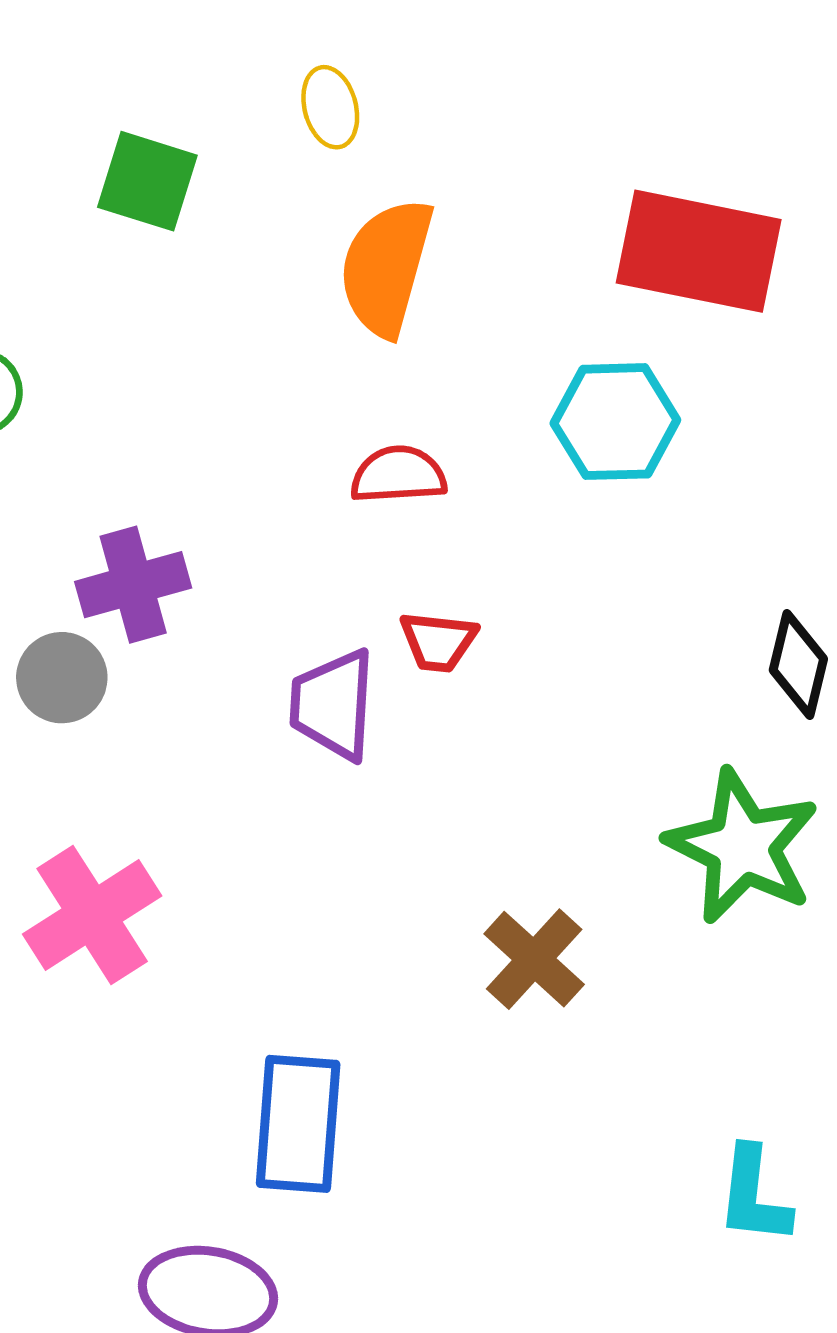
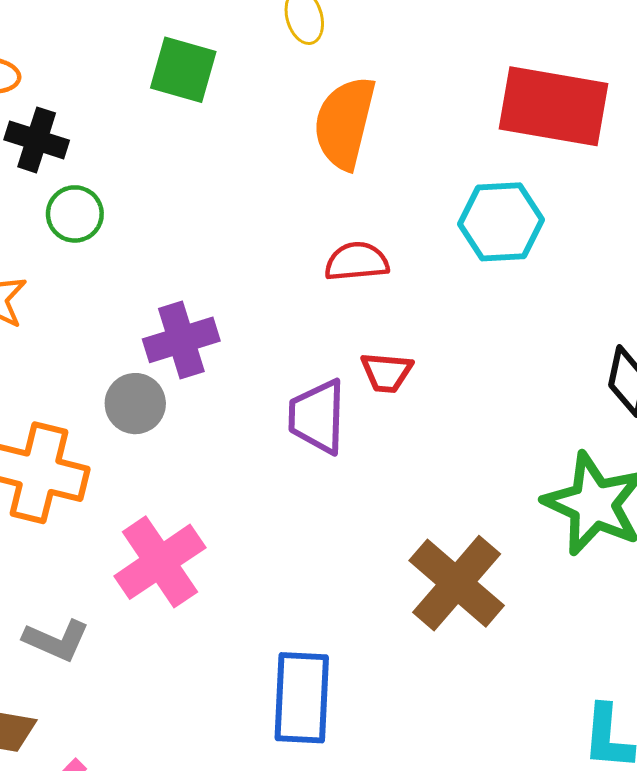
brown cross: (534, 959) -> (457, 583), size x1.4

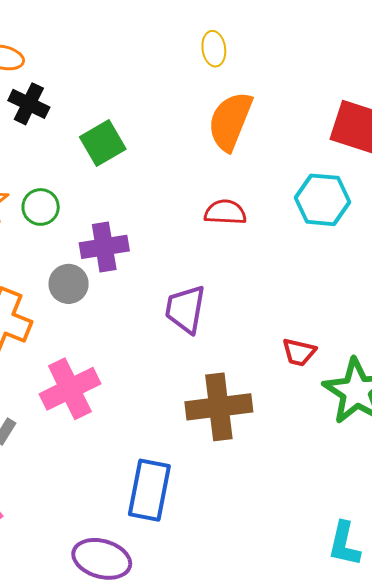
green square: (183, 70) -> (103, 143), moved, turned 36
green circle: (75, 214) -> (41, 207), moved
red trapezoid: (387, 372) -> (299, 352), moved
brown cross: (457, 583) -> (219, 407), moved, turned 34

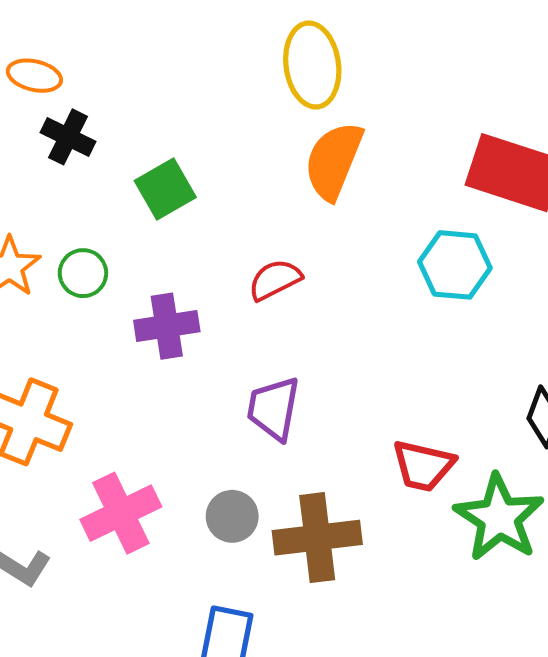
yellow ellipse: (214, 49) -> (312, 65), size x1.8
red semicircle: (225, 212) -> (275, 280), moved, turned -30
gray circle: (69, 284) -> (232, 516), moved
red trapezoid: (299, 352) -> (423, 466), size x1.4

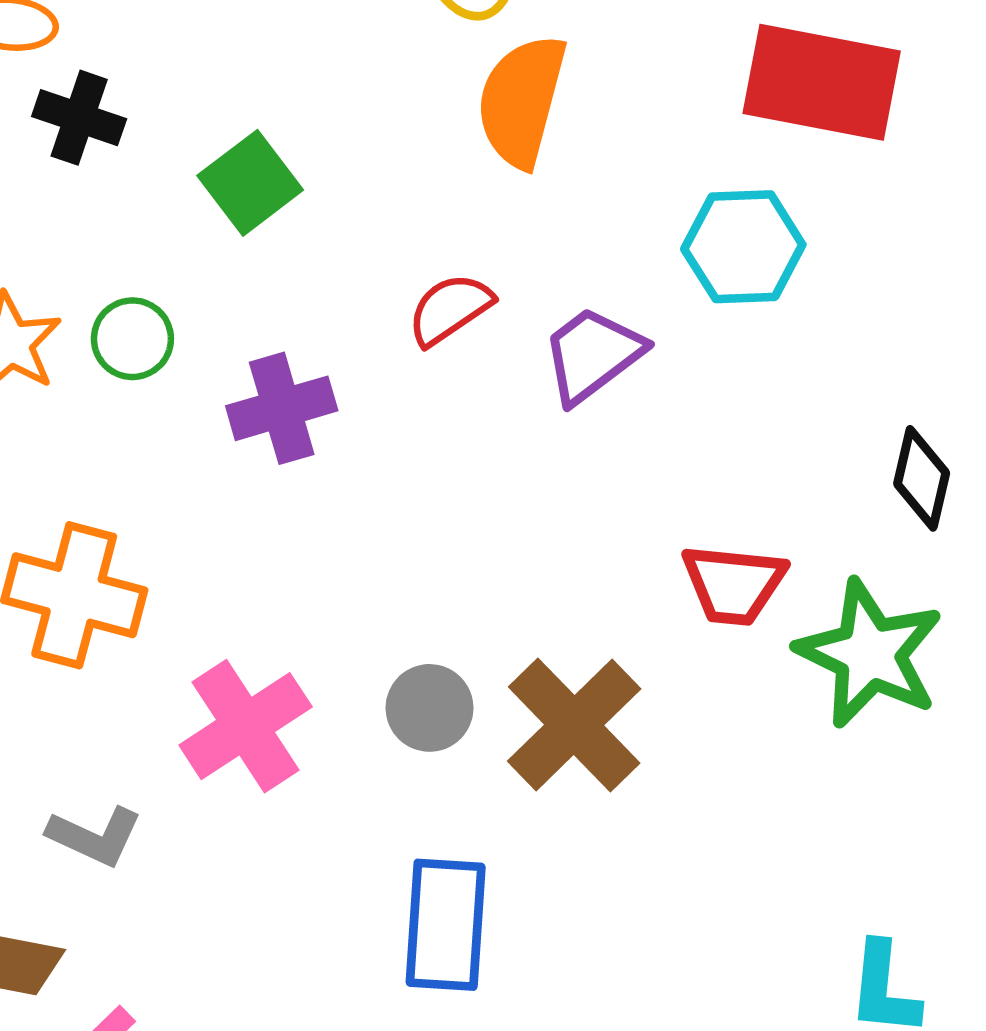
purple trapezoid: (273, 408) -> (593, 355), moved, turned 50
brown cross: (317, 538) -> (574, 725), turned -30

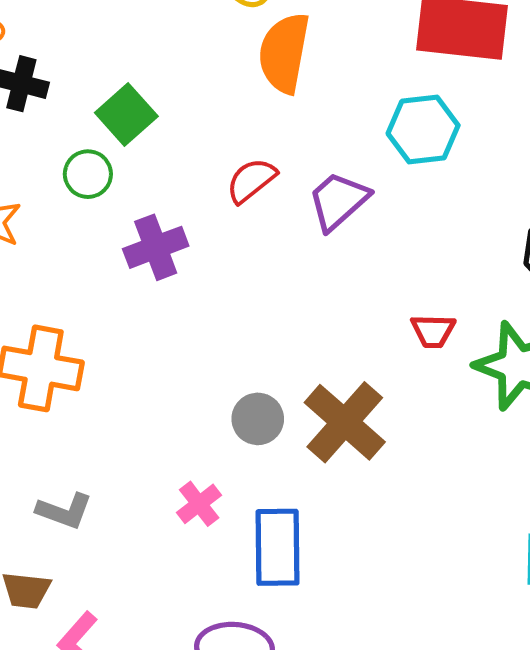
green circle: (132, 339) -> (88, 174), moved
red trapezoid: (734, 584) -> (433, 331), size x0.7
pink cross: (246, 726) -> (199, 504), moved, size x0.6

